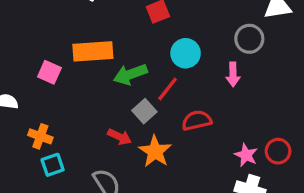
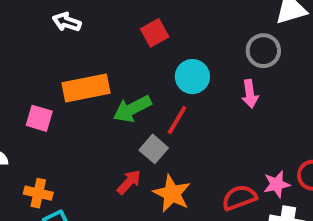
red semicircle: (197, 120) -> (239, 198), moved
red arrow: (119, 137) -> (129, 182), turned -65
pink star: (246, 155) -> (277, 184), turned -30

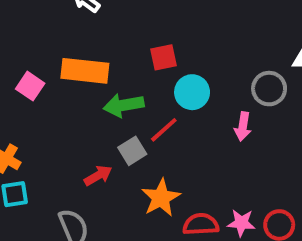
red square: (155, 33) -> (163, 57), moved
orange star: (172, 193) -> (161, 198), moved

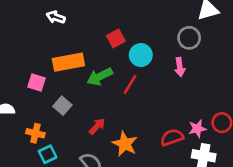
gray square: (132, 151) -> (62, 106), moved
orange star: (161, 198) -> (125, 144), moved

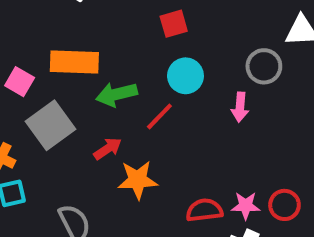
red square: (116, 38) -> (174, 24), moved
gray square: (62, 106) -> (50, 125), size x1.6
red arrow: (97, 126) -> (108, 149), moved
orange star: (125, 144) -> (138, 180), moved, turned 30

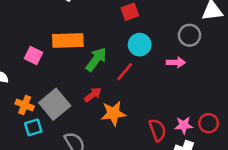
green arrow: (116, 94) -> (96, 59), turned 145
pink arrow: (240, 107) -> (176, 62), turned -90
gray square: (50, 125) -> (55, 104), moved
red semicircle: (204, 210) -> (157, 130), turned 80

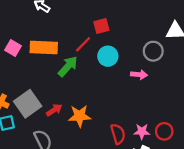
pink square: (34, 55) -> (13, 48), moved
red line: (125, 72) -> (83, 44), moved
red arrow: (93, 95) -> (54, 110), moved

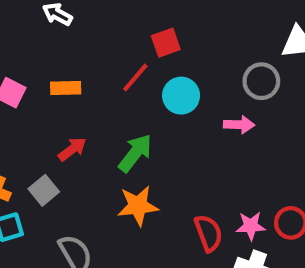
orange rectangle: (44, 48) -> (66, 88), size x0.6
green arrow: (68, 66) -> (135, 153), moved
gray square: (28, 104) -> (44, 190), size x0.6
red arrow: (54, 110) -> (72, 149), moved

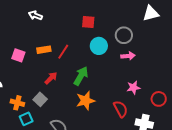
red square: (166, 43) -> (88, 22), turned 32
red line: (135, 77) -> (63, 52), moved
gray circle: (261, 81) -> (124, 35), moved
pink star: (251, 226) -> (133, 88), moved

